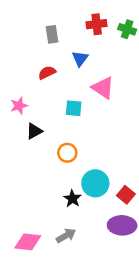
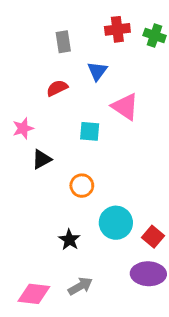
black star: (72, 199) -> (69, 240), moved

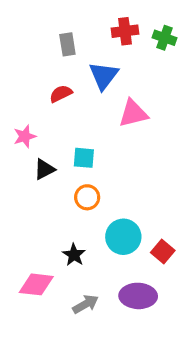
blue triangle: (97, 71) -> (104, 76), size x1.4
pink triangle: (125, 107) -> (133, 113), turned -48
cyan square: (90, 131) -> (84, 158), moved
purple ellipse: (148, 274) -> (138, 296), moved
pink diamond: (34, 294) -> (36, 284), moved

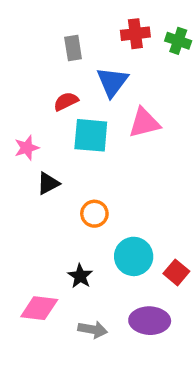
cyan square: (84, 158) -> (91, 135), moved, size x1.5
gray arrow: (86, 304) -> (93, 330), turned 40

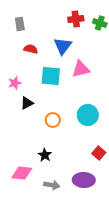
gray rectangle: (73, 48) -> (20, 24), moved
red semicircle: (66, 101) -> (31, 49), moved, turned 40
cyan circle: (134, 256) -> (88, 115), moved

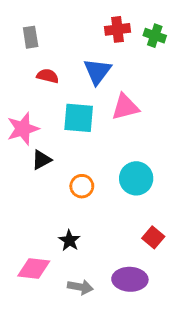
pink star: (15, 83) -> (23, 129), size x1.5

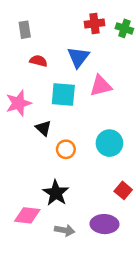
black triangle: (41, 160) -> (43, 128), moved, turned -49
black star: (69, 240) -> (56, 193), size x1.5

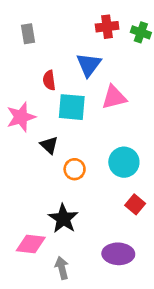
red semicircle: (38, 61) -> (49, 80), moved, turned -112
red square: (123, 190) -> (135, 204), moved
gray arrow: (65, 230) -> (62, 268), moved, turned -114

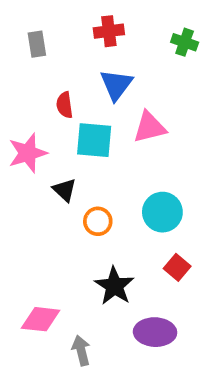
red cross: (107, 27) -> (109, 31), moved
black star: (63, 219) -> (114, 286), moved

